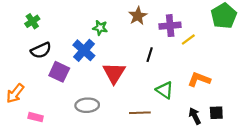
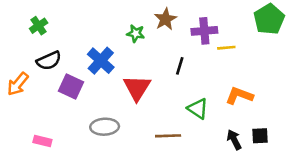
green star: (100, 28) -> (136, 33), moved
yellow line: (188, 40) -> (226, 48), turned 32
orange arrow: (15, 93) -> (18, 84), moved

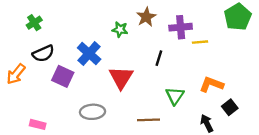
green triangle: (198, 109) -> (175, 96), turned 30
black square: (260, 136) -> (230, 107), moved, turned -35

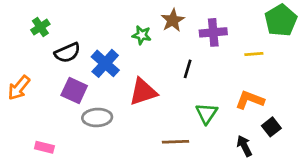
yellow line: (200, 42) -> (254, 54), moved
black semicircle: (43, 54) -> (67, 53), moved
red triangle: (121, 78) -> (143, 92), turned 40
gray ellipse: (92, 112) -> (97, 117), moved

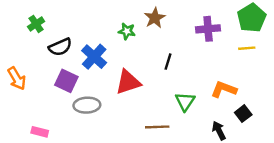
purple cross: (213, 32) -> (208, 29), moved
yellow line: (254, 54) -> (247, 48), moved
orange arrow: (19, 88) -> (17, 78), turned -70

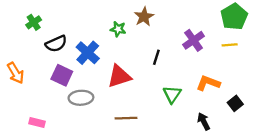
purple cross: (208, 29) -> (194, 40), moved, turned -30
black square: (243, 114) -> (235, 103), moved
brown line: (157, 127) -> (126, 118), moved

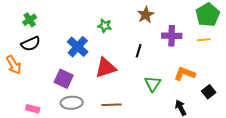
brown star: (144, 17) -> (146, 15), moved
purple cross: (194, 40) -> (172, 36), turned 36
black semicircle: (56, 44) -> (31, 44), moved
purple square: (62, 75) -> (64, 79), moved
gray ellipse: (81, 98) -> (72, 103), moved

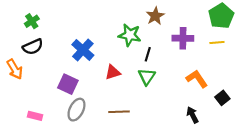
green star: (105, 26) -> (130, 35), moved, size x1.5
red triangle: (106, 68) -> (113, 72), size x0.7
orange L-shape: (185, 74) -> (197, 79), turned 35
green triangle: (153, 84) -> (147, 77), moved
gray ellipse: (72, 103) -> (76, 110), turned -60

